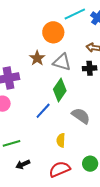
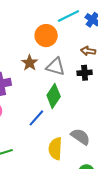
gray semicircle: (81, 116) -> (80, 137), moved
yellow semicircle: (61, 140) -> (55, 149), size x1.5

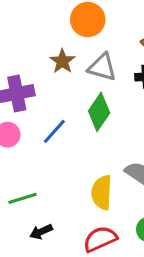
blue line: (36, 118) -> (54, 131), moved

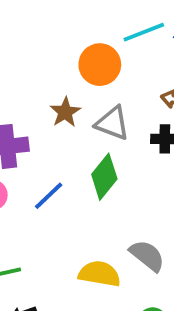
yellow semicircle: (102, 192) -> (99, 274), turned 92

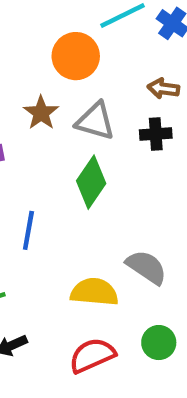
blue line: (49, 196) -> (28, 230), moved, turned -32

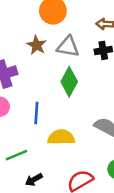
yellow semicircle: (94, 292) -> (61, 137), moved

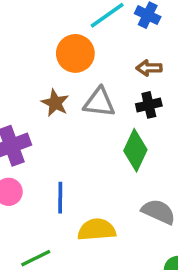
green diamond: (69, 82) -> (135, 150), moved

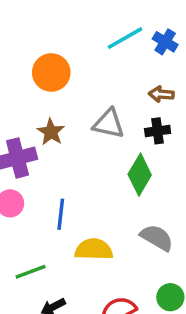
orange circle: (75, 53) -> (51, 72), moved
brown star: (55, 103) -> (51, 132), moved

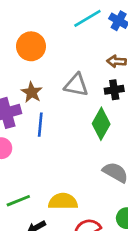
blue line: (61, 214) -> (40, 125), moved
yellow semicircle: (94, 249) -> (63, 201), moved

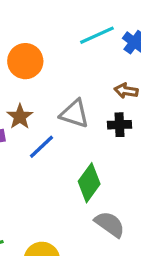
green diamond: (101, 124) -> (89, 183), moved
blue line: (40, 125) -> (42, 147), moved, turned 35

